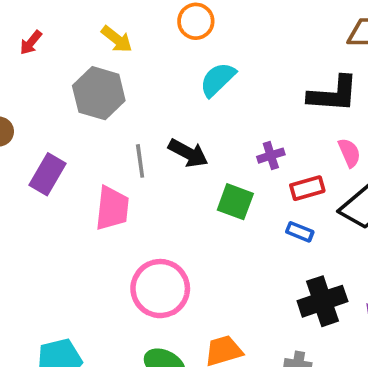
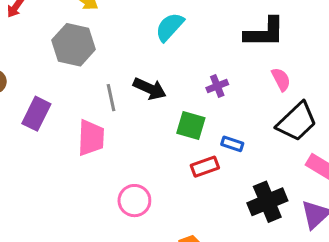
red rectangle: (307, 188) -> (205, 167), moved
blue rectangle: (300, 232) -> (232, 144), moved
pink circle: (160, 289) -> (134, 201), size x0.7

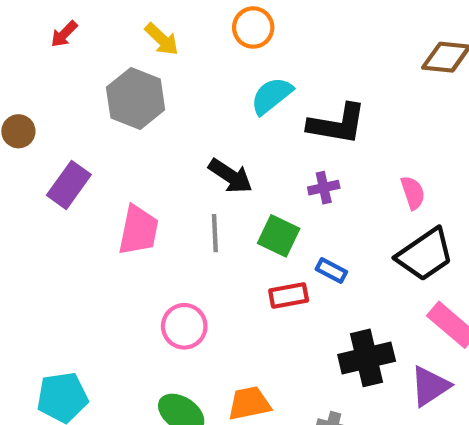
black L-shape: (265, 32) -> (337, 124), moved
gray line: (111, 98) -> (215, 233), moved

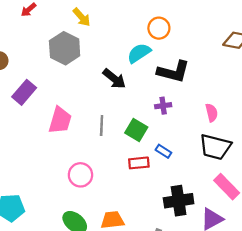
orange circle: (253, 28) -> (159, 28), moved
black arrow: (230, 176) -> (114, 79), moved
black trapezoid: (425, 254) -> (215, 147), turned 44

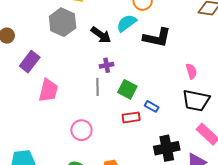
black arrow: (114, 79) -> (101, 35), moved
purple cross: (163, 106) -> (107, 65), moved
pink trapezoid: (60, 120) -> (48, 91), moved

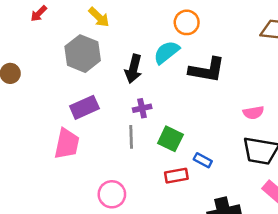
black arrow: (101, 35) -> (134, 69), turned 70
purple rectangle: (30, 62) -> (84, 107), moved, turned 30
pink semicircle: (191, 71) -> (253, 113), turned 98

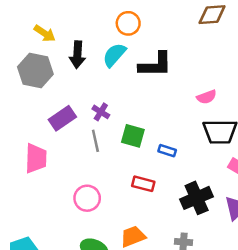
black arrow: (134, 69) -> (77, 55), moved
purple rectangle: (84, 107) -> (62, 118), moved
purple cross: (142, 108) -> (101, 112), turned -36
red rectangle: (176, 176) -> (143, 184), moved, turned 35

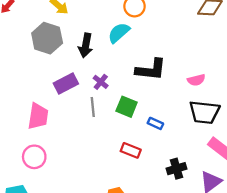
black arrow: (77, 55) -> (86, 45), moved
black L-shape: (155, 65) -> (151, 70), moved
pink circle: (87, 198) -> (34, 157), moved
black cross: (197, 198) -> (176, 169), size x0.7

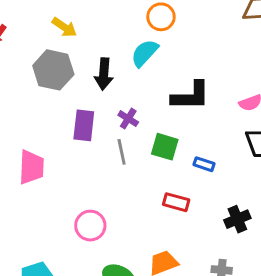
purple rectangle: (66, 83) -> (84, 125), turned -50
pink trapezoid: (38, 116) -> (32, 167), moved
pink circle: (34, 157) -> (90, 226), moved

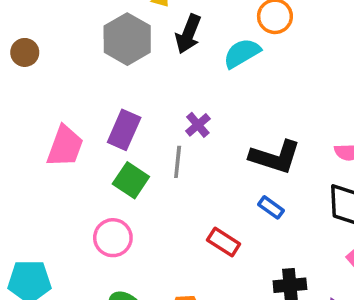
black arrow: (104, 74) -> (188, 34), moved
black L-shape: (191, 96) -> (275, 157), moved
purple rectangle: (84, 125) -> (124, 130), moved
green square: (165, 147) -> (131, 180), moved

